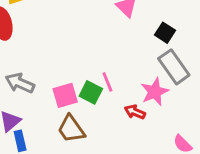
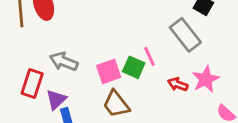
gray rectangle: (174, 67) -> (185, 35), moved
pink star: (155, 92) -> (206, 79), moved

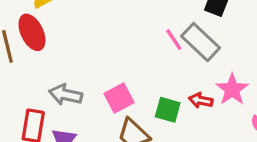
pink line: (149, 56) -> (174, 40), moved
green square: (134, 67) -> (168, 110), moved

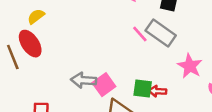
gray arrow: (66, 95) -> (84, 80), moved
red arrow: (201, 100) -> (157, 91), moved

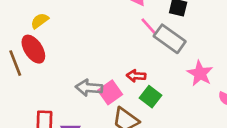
pink line: (140, 34) -> (148, 26), moved
green square: (143, 89) -> (151, 97), turned 30
red arrow: (157, 91) -> (136, 76), moved

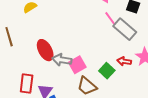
red ellipse: (33, 49) -> (45, 50), moved
red arrow: (136, 76) -> (124, 61), moved

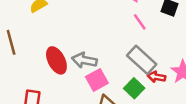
gray rectangle: (125, 29) -> (142, 60), moved
gray arrow: (62, 60) -> (84, 60), moved

